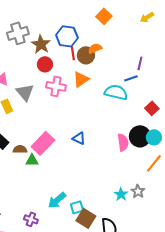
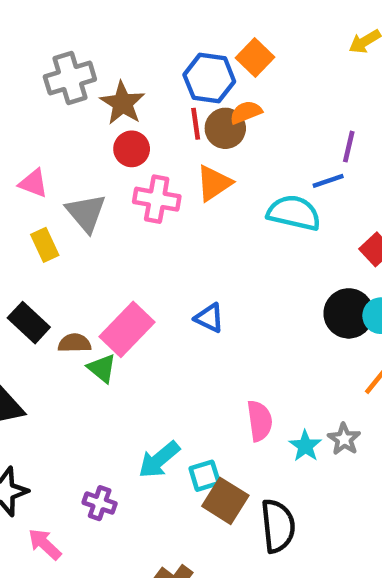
orange square: (104, 16) -> (255, 57), moved
blue hexagon: (67, 36) -> (209, 78), moved
pink semicircle: (123, 142) -> (260, 421), moved
green triangle: (32, 160) -> (102, 368), turned 40

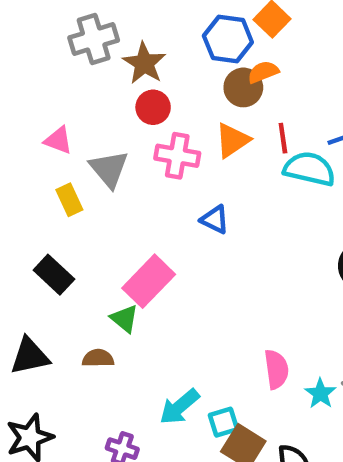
red line: (196, 124) -> (283, 138), moved
blue triangle: (209, 318) -> (215, 220), moved
brown semicircle: (74, 343) -> (98, 358), moved

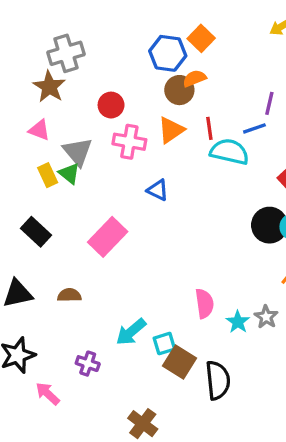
brown star: (144, 63) -> (49, 87), moved
green triangle: (124, 319) -> (69, 173), moved

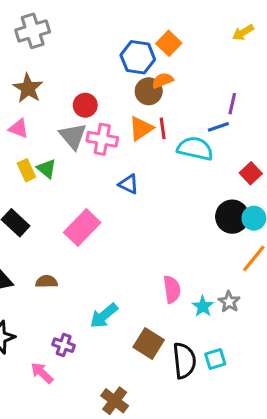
gray cross: (66, 53) -> (33, 31), moved
red line: (209, 128) -> (163, 128), moved
gray triangle: (78, 152) -> (73, 136), moved
cyan square: (164, 344) -> (215, 359), moved
pink arrow: (48, 394) -> (42, 373), moved

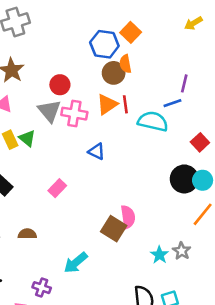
orange semicircle: (163, 80) -> (125, 64), turned -78
pink rectangle: (82, 227) -> (57, 188), size x0.6
pink semicircle: (172, 289) -> (128, 217), moved
brown square: (149, 343) -> (114, 229), moved

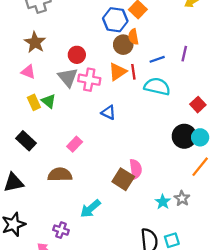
blue line: (172, 103) -> (157, 59), moved
brown semicircle: (27, 234) -> (60, 175), moved, size x1.5

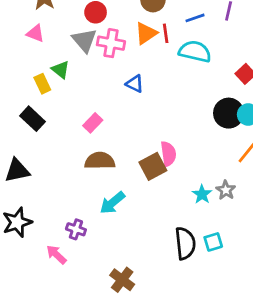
yellow rectangle: (34, 102) -> (42, 84), moved
brown semicircle: (60, 175) -> (100, 161), moved
brown square: (123, 179) -> (153, 166), turned 30

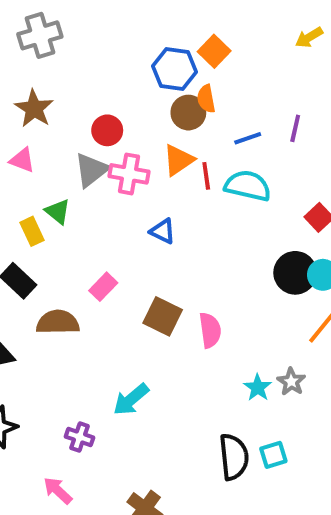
red line: (166, 33) -> (206, 176), moved
gray triangle: (84, 40) -> (91, 170), turned 32
brown semicircle: (100, 161) -> (58, 322), moved
brown square: (153, 166) -> (163, 316), moved, turned -36
pink arrow: (56, 255) -> (58, 490), moved

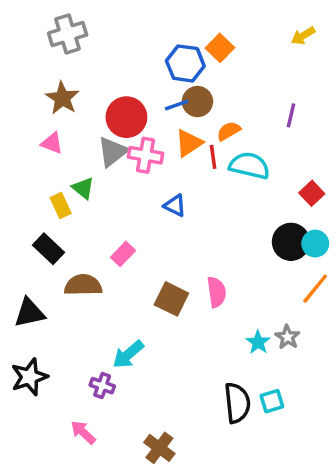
orange semicircle: (206, 99) -> (229, 131), moved, turned 70
red circle: (107, 130) -> (126, 117), size x1.5
blue line: (248, 138) -> (177, 105), moved
brown square: (163, 316) -> (171, 299), moved
cyan arrow: (131, 399) -> (128, 354), moved

